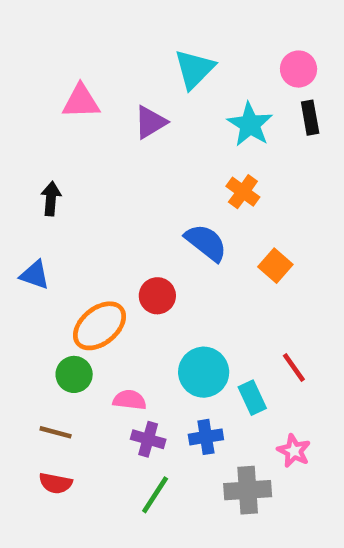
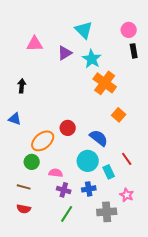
cyan triangle: (194, 69) -> (84, 30), turned -30
cyan star: (250, 125) -> (92, 59), moved
orange cross: (243, 192) -> (105, 83), size x1.6
blue semicircle: (206, 243) -> (99, 138), moved

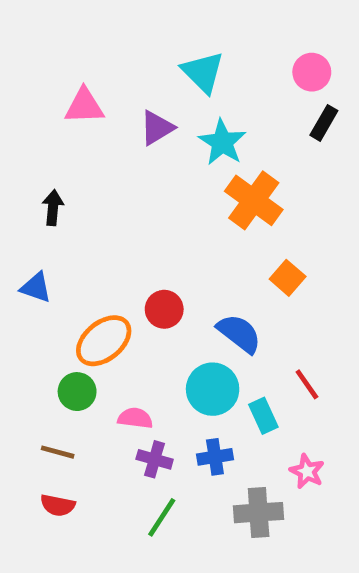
black rectangle: (134, 51) -> (324, 123), turned 40

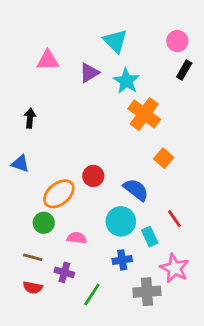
purple cross: (155, 459) -> (64, 272), moved
pink star: (307, 471) -> (175, 268), size x1.5

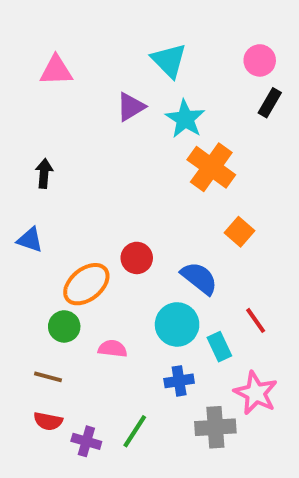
pink triangle: (48, 60) -> (56, 71), moved
purple cross: (64, 272) -> (86, 441), moved

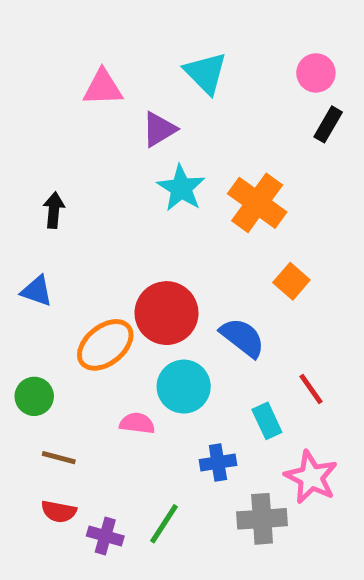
pink triangle: (56, 71) -> (103, 88), moved
cyan star: (185, 119) -> (181, 188), moved
red circle: (137, 258) -> (166, 313), size x1.6
cyan circle: (177, 324) -> (184, 387), moved
green circle: (64, 326) -> (34, 396), moved

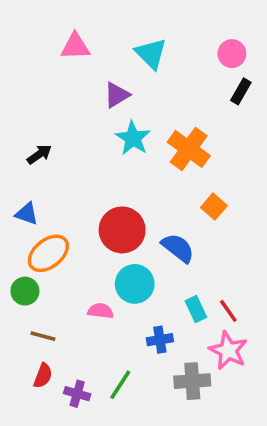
pink triangle: (103, 88) -> (75, 46), moved
black arrow: (54, 210) -> (39, 154), turned 50
orange ellipse: (105, 345) -> (48, 253), moved
red line: (311, 389) -> (228, 311), moved
red semicircle: (59, 511) -> (43, 376), turned -80

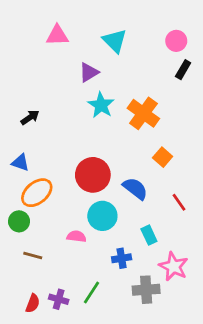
red line: (228, 311) -> (179, 202), moved
red semicircle: (43, 376) -> (33, 303), moved

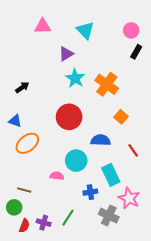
red circle: (93, 175) -> (69, 117), moved
blue semicircle: (135, 189) -> (101, 140), turned -36
green circle: (19, 221) -> (14, 207), moved
cyan rectangle: (149, 235) -> (111, 175), size x1.5
gray cross: (146, 290) -> (109, 216), turned 30

